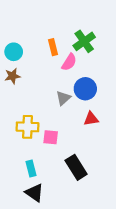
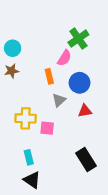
orange rectangle: (53, 47) -> (49, 76), moved
gray triangle: (63, 98) -> (59, 100), moved
black rectangle: (76, 167) -> (86, 159), moved

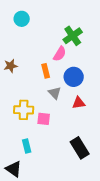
cyan circle: (13, 48) -> (22, 19), moved
gray triangle: (59, 100) -> (55, 93), turned -32
black triangle: (32, 180) -> (14, 169), moved

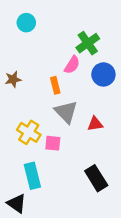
blue circle: (74, 77) -> (103, 74), moved
gray triangle: (55, 93) -> (66, 112), size x1.5
yellow cross: (24, 110) -> (29, 132), turned 30
cyan rectangle: (27, 146) -> (32, 176), size x1.5

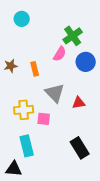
orange rectangle: (55, 85) -> (35, 69), moved
yellow cross: (29, 132) -> (24, 110), turned -36
black triangle: (17, 203) -> (14, 169), turned -30

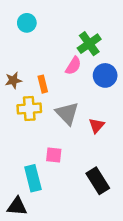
red triangle: (79, 103) -> (97, 126), turned -40
yellow cross: (24, 110) -> (29, 109), moved
pink square: (44, 119) -> (54, 155), moved

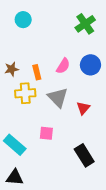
green cross: (89, 44) -> (85, 24), moved
pink semicircle: (73, 66) -> (63, 66), moved
cyan rectangle: (33, 178) -> (15, 145), moved, turned -35

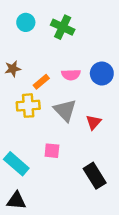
green cross: (85, 24) -> (63, 27), moved, turned -30
pink semicircle: (63, 66) -> (71, 75), turned 56
brown star: (12, 69) -> (13, 69), moved
orange rectangle: (37, 72) -> (41, 82), turned 64

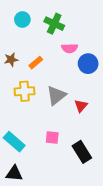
pink semicircle: (71, 75) -> (70, 48), moved
orange rectangle: (41, 82) -> (36, 63), moved
gray triangle: (65, 110) -> (56, 95), turned 35
pink square: (52, 151) -> (52, 138), moved

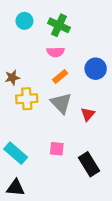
pink semicircle: (70, 48) -> (56, 52), moved
brown star: (11, 60) -> (12, 78), moved
orange rectangle: (36, 63) -> (60, 76), moved
gray triangle: (56, 95) -> (61, 103), turned -35

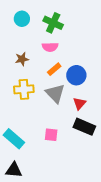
blue circle: (96, 69) -> (76, 75), moved
brown star: (12, 78) -> (22, 59), moved
black rectangle: (89, 164) -> (84, 127), moved, turned -35

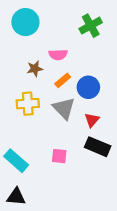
cyan circle: (22, 19) -> (25, 22), size x1.5
green cross: (53, 23) -> (91, 26), moved, turned 36
brown star: (22, 59) -> (35, 69), moved

